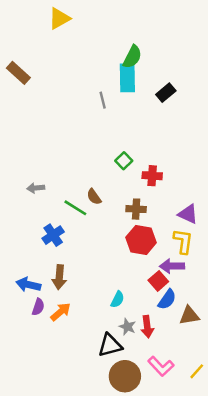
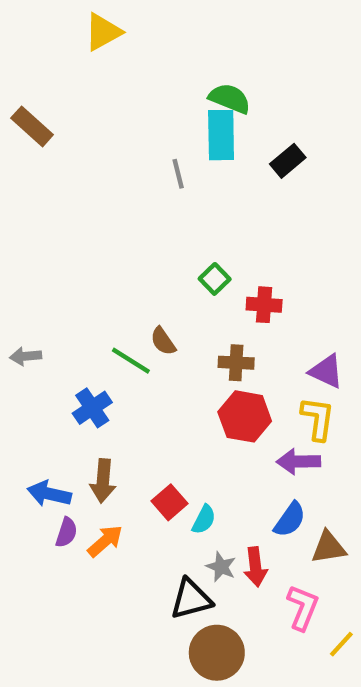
green semicircle: (132, 57) -> (230, 99), turned -95
gray arrow: (36, 188) -> (26, 356), moved
red square: (158, 281) -> (170, 502), moved
pink L-shape: (161, 366) -> (303, 608), moved, turned -115

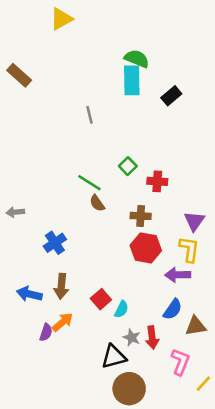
gray line: (178, 174) -> (89, 115), moved
green line: (131, 361) -> (89, 183), moved
purple triangle: (326, 371) -> (194, 221), turned 40
purple semicircle: (66, 532) -> (46, 332), moved

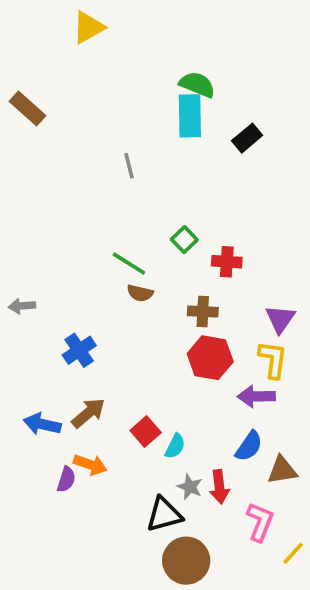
brown semicircle: (97, 203) -> (140, 293), turned -42
brown arrow: (61, 286) -> (88, 413), turned -135
orange arrow: (63, 322) -> (90, 465), turned 60

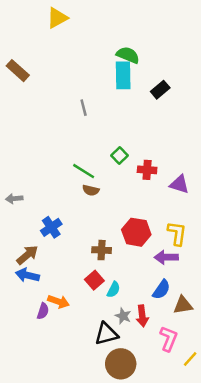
brown cross: (203, 312) -> (102, 250), moved
purple triangle: (280, 319) -> (179, 184), moved, turned -48
brown arrow: (88, 413) -> (27, 255), moved

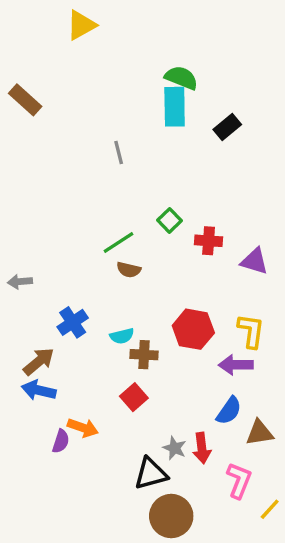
green line: (84, 171) -> (119, 243), turned -65
cyan semicircle: (114, 290) -> (122, 336), moved, turned 49

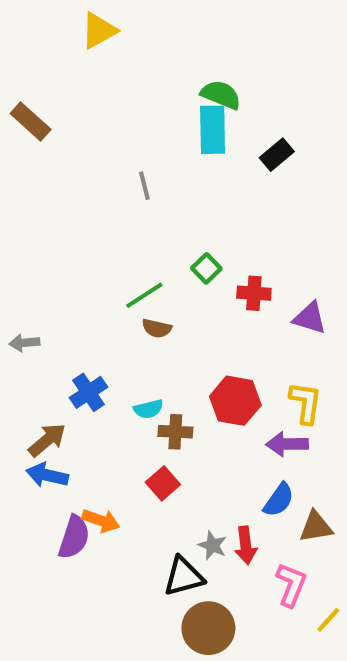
purple semicircle: (61, 441) -> (74, 537), size x1.5

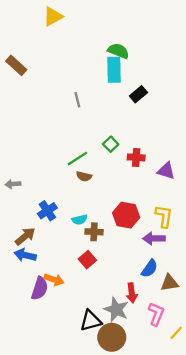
black rectangle: (277, 155) -> (138, 94), moved
gray star: (213, 545) -> (116, 310), moved, size x1.6
black triangle: (184, 576) -> (91, 321), moved

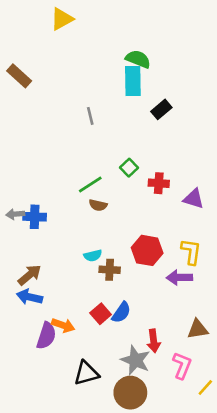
blue cross: (47, 211) -> (35, 217), moved, turned 36
red square: (87, 260) -> (101, 314), moved
blue semicircle: (149, 268) -> (121, 312), moved
black triangle: (91, 321) -> (86, 373), moved

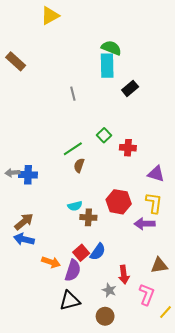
purple triangle: (194, 199) -> (156, 174), moved
brown semicircle: (98, 205) -> (79, 165), turned 96
purple semicircle: (46, 336) -> (73, 270), moved
gray star: (136, 360) -> (109, 290), size x0.6
brown circle: (130, 393) -> (105, 316), size x0.7

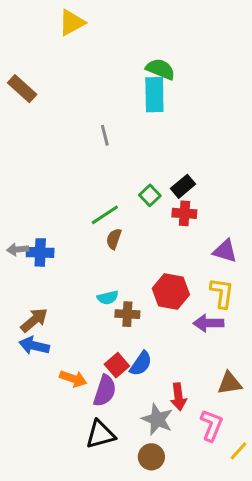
black rectangle: (130, 88) -> (183, 186), moved
gray star: (109, 290) -> (157, 419), size x1.5

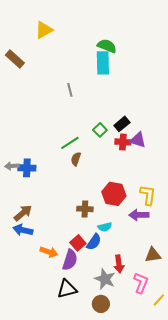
yellow triangle: (72, 22) -> (44, 30), moved
purple triangle: (225, 251) -> (138, 140), moved
cyan semicircle: (108, 298) -> (105, 227), moved

